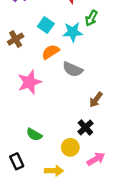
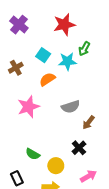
gray semicircle: (73, 69) -> (71, 107), moved, turned -42
yellow circle: (70, 147) -> (56, 166), moved

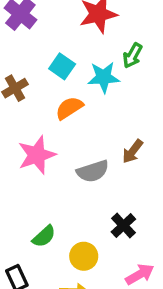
gray semicircle: (71, 107) -> (93, 171), moved
brown arrow: (88, 122) -> (133, 151), moved
green semicircle: (33, 154) -> (44, 236), turned -72

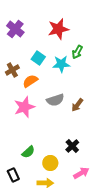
orange semicircle: (69, 108) -> (30, 81), moved
gray semicircle: (93, 171) -> (55, 100), moved

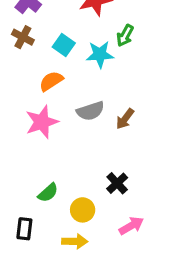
brown cross: (12, 70) -> (23, 37), moved, turned -32
black rectangle: (13, 175) -> (24, 229), turned 32

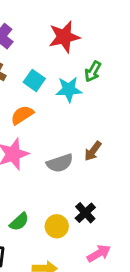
gray semicircle: (90, 111) -> (60, 163), moved
yellow circle: (83, 210) -> (57, 226), moved

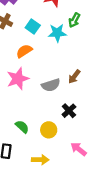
black cross: (85, 213) -> (69, 111), moved
green semicircle: (19, 222) -> (22, 127), turned -96
pink arrow: (99, 253) -> (79, 149), turned -112

